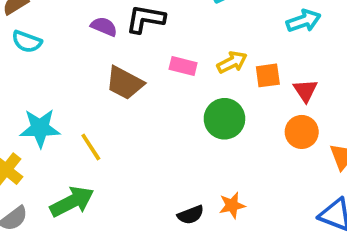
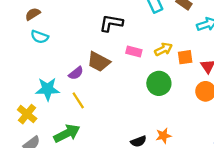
purple semicircle: (104, 27) -> (76, 73), moved, turned 119

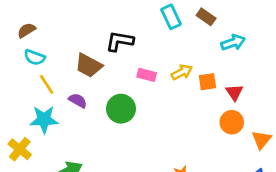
brown trapezoid: (99, 62) -> (89, 65), moved
purple semicircle: (76, 73) -> (78, 101), turned -112
green circle: (159, 83) -> (121, 109), moved
yellow line: (78, 100) -> (47, 84), moved

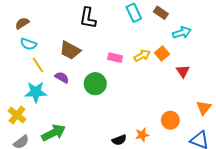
black L-shape: (120, 41) -> (88, 18), moved, turned -90
orange square: (207, 82) -> (162, 53), moved, turned -32
orange circle: (232, 122) -> (170, 120), moved

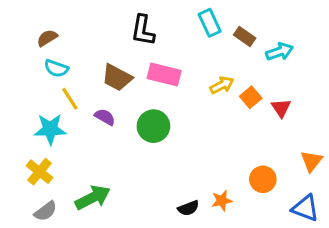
brown rectangle: (161, 13) -> (245, 36), moved
orange square: (162, 53) -> (251, 97), moved
pink rectangle: (115, 58) -> (164, 74), moved, size x1.5
cyan star: (36, 92) -> (50, 129), moved

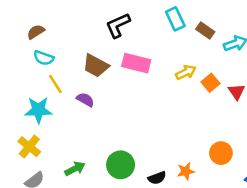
black L-shape: (143, 30) -> (118, 25), turned 56
green circle: (153, 126) -> (121, 165), moved
green arrow: (93, 198) -> (75, 169), size x0.7

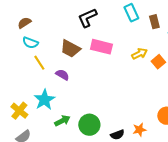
brown rectangle: (205, 31) -> (154, 22), turned 40
cyan star: (38, 110) -> (44, 100), moved, turned -30
green arrow: (75, 169) -> (62, 121), moved

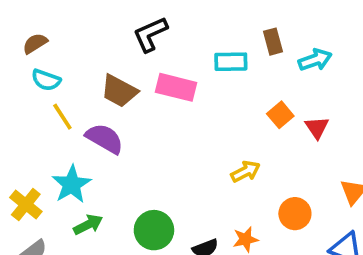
cyan rectangle: (131, 13) -> (231, 62), moved, turned -66
yellow arrow: (139, 54) -> (246, 172), moved
purple semicircle: (62, 75) -> (105, 139), size x1.5
green arrow: (62, 121) -> (88, 225), moved

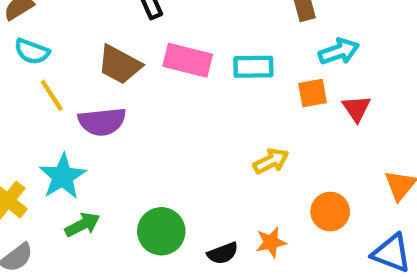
cyan arrow: (315, 60) -> (339, 51), moved
cyan rectangle: (231, 62) -> (253, 67), moved
orange square: (280, 115) -> (313, 93), turned 30
purple semicircle: (105, 139) -> (102, 122), turned 144

